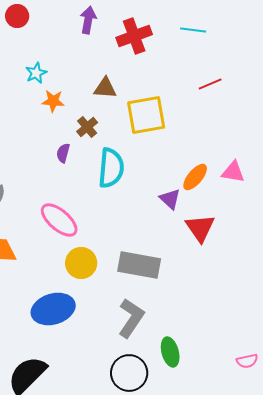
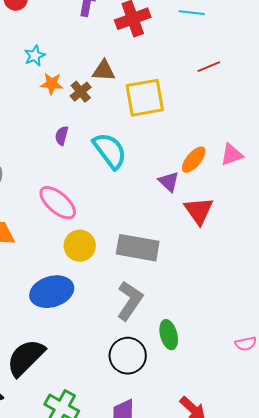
brown cross: (87, 127) -> (81, 92), moved
cyan semicircle: (111, 168) -> (110, 151), turned -42
pink triangle: (233, 172) -> (232, 155), turned -30

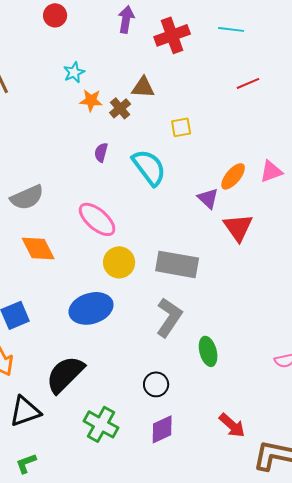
yellow square: (145, 98) -> (181, 127), moved, size x0.5
black circle: (128, 356) -> (156, 384), moved, size x0.7

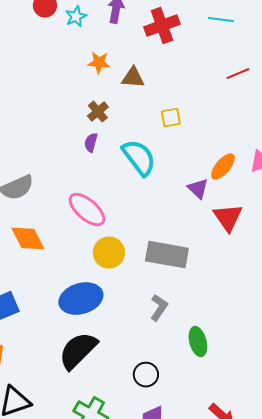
cyan star: (74, 72) -> (76, 17), moved
orange star: (91, 100) -> (99, 63), moved
brown cross: (120, 108) -> (98, 112), moved
gray L-shape: (169, 317) -> (159, 308), size x0.7
black semicircle: (65, 374) -> (78, 351), moved

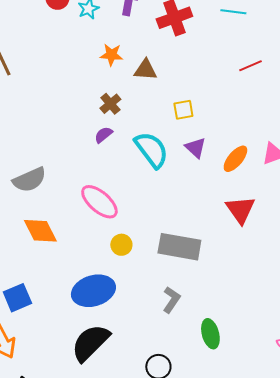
purple semicircle: (91, 143) -> (103, 135), turned 36
purple triangle: (198, 189) -> (195, 148), moved
yellow circle: (109, 253) -> (121, 245), size x0.7

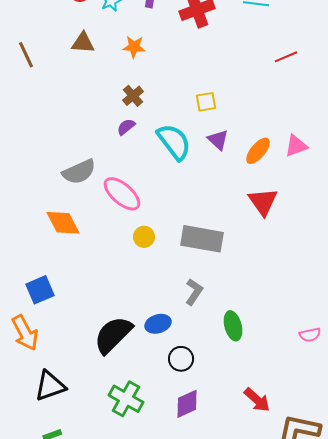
red line: (250, 66) -> (286, 57), moved
brown triangle: (145, 70) -> (83, 43), moved
gray semicircle: (29, 180) -> (79, 172), moved
blue ellipse: (93, 291) -> (158, 324), moved, size x0.6

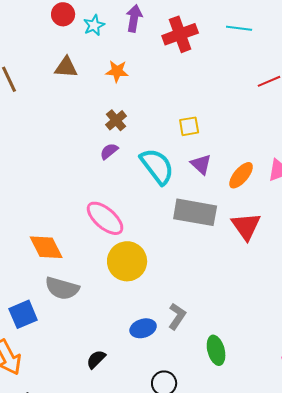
gray semicircle: (79, 172) -> (62, 288), moved, turned 40
yellow circle: (144, 237) -> (127, 261), size x1.8
gray rectangle: (202, 239) -> (195, 212), moved
blue ellipse: (158, 324) -> (143, 328), moved
black semicircle: (113, 335) -> (96, 359), size x0.5

